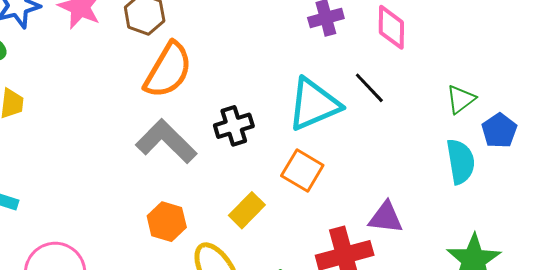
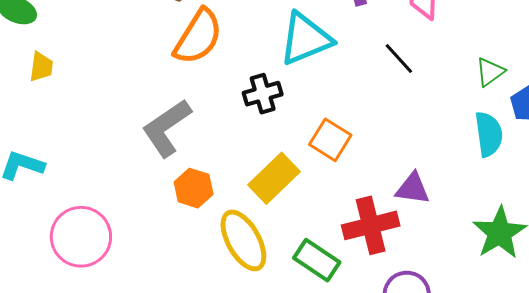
cyan triangle: (314, 104) -> (305, 39), moved
gray L-shape: (166, 141) -> (167, 128), moved, turned -80
yellow rectangle: (247, 210) -> (274, 178), size x1.4

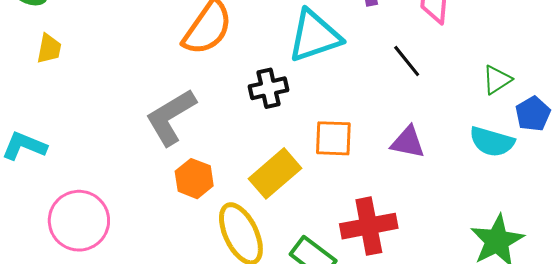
cyan semicircle: (489, 134) -> (492, 142), turned 111
orange square: (330, 140) -> (333, 138), turned -33
purple triangle: (413, 189) -> (408, 142), moved

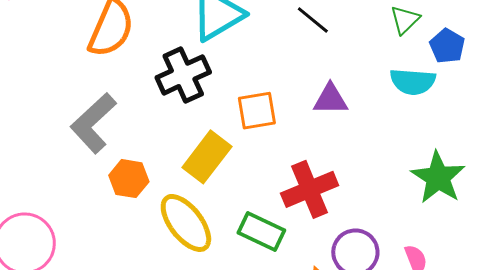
black cross: (269, 88) -> (183, 75), size x1.4

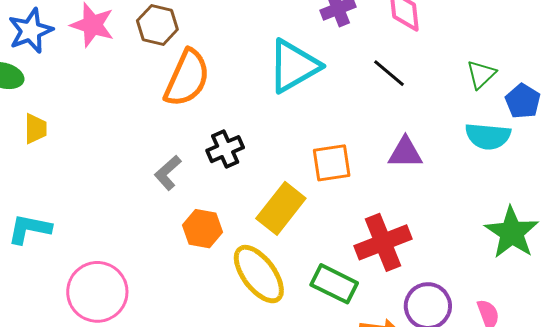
black cross: (183, 75) -> (225, 149), moved, size x0.7
gray L-shape: (93, 123) -> (168, 173), size x0.6

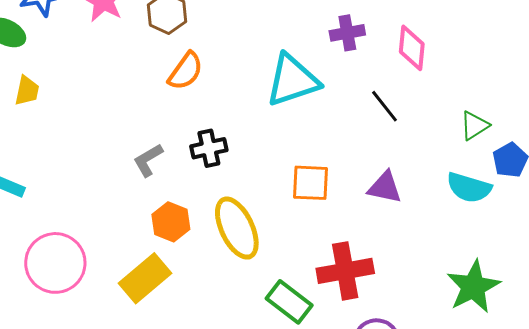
orange semicircle: (187, 78) -> (186, 71), size x0.7
yellow rectangle: (281, 208) -> (145, 278), moved
yellow ellipse: (259, 274) -> (237, 228), moved

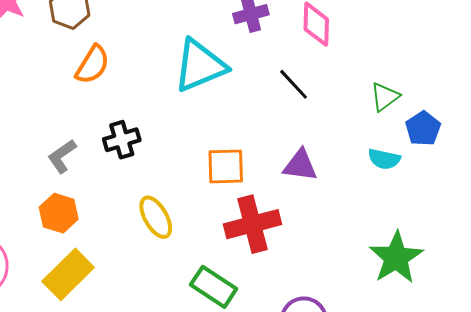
cyan semicircle: (469, 188) -> (384, 159), size x0.7
orange hexagon: (171, 222) -> (59, 213), moved
yellow ellipse: (237, 228) -> (156, 217), size x0.7
red cross: (345, 271) -> (252, 224), moved

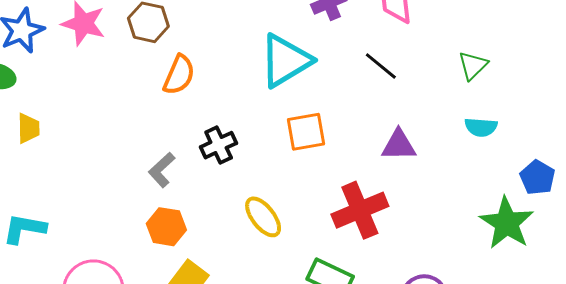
blue pentagon: (423, 129) -> (537, 177), moved
orange square: (226, 166) -> (306, 132), moved

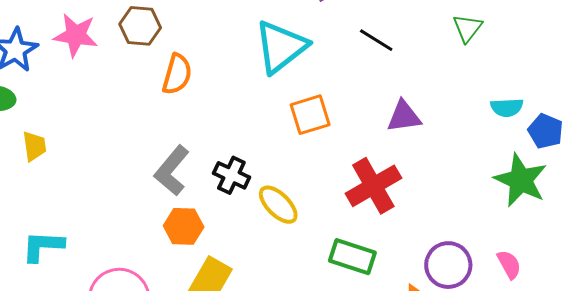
cyan semicircle: (481, 127) -> (507, 107), moved
black cross: (219, 145) -> (231, 175), moved, turned -33
gray L-shape: (162, 170) -> (172, 171), size x1.4

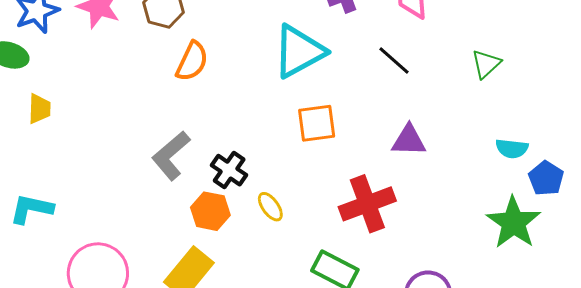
yellow ellipse: (278, 205) -> (270, 207), size x0.7
orange hexagon: (184, 226) -> (210, 211), moved

